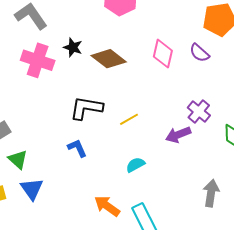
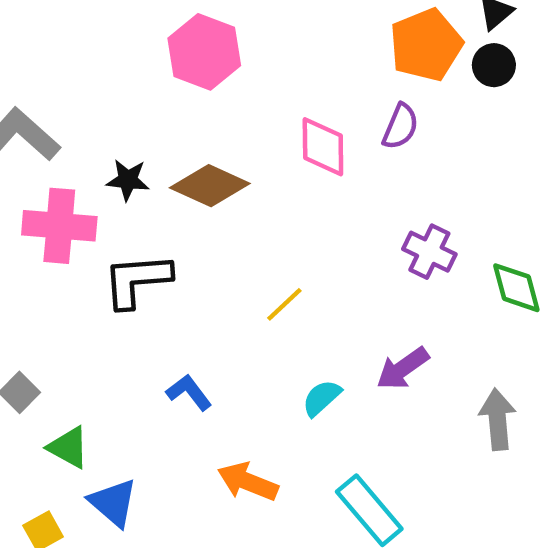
purple semicircle: (199, 53) -> (400, 126), turned -95
black L-shape: (86, 108) -> (137, 280), moved
purple arrow: (178, 135) -> (403, 368), moved
orange arrow: (107, 206) -> (248, 482), moved

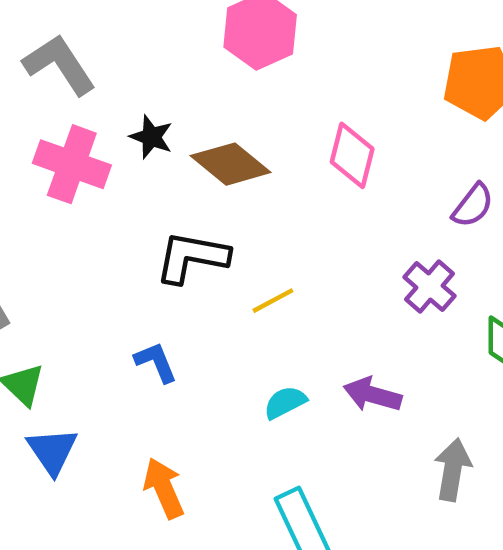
purple semicircle: (400, 126) -> (473, 206), moved
black L-shape: (137, 280) -> (192, 257), moved
purple arrow: (403, 368) -> (372, 395), turned 36
orange arrow: (248, 482) -> (164, 488), moved, turned 30

